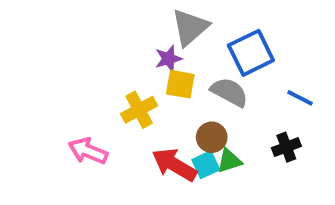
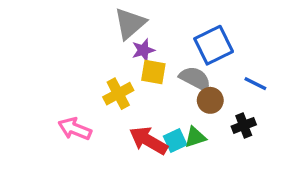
gray triangle: (190, 27) -> (130, 23), moved
brown circle: (212, 137) -> (210, 100), moved

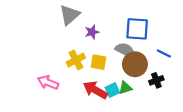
gray triangle: (130, 23) -> (70, 15), moved
blue square: (214, 45) -> (137, 29), turned 30
yellow square: (153, 72) -> (98, 62), moved
brown circle: (210, 100) -> (135, 64), size x1.5

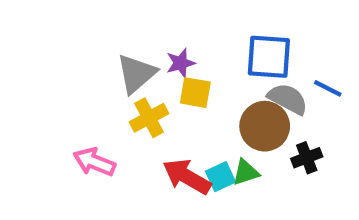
gray triangle: (70, 15) -> (136, 74), moved
gray semicircle: (125, 50) -> (288, 99), moved
blue line: (164, 54) -> (328, 88), moved
yellow square: (98, 62) -> (195, 93), moved

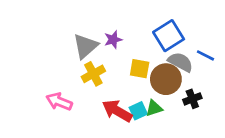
blue square: (269, 57) -> (169, 36), turned -36
yellow square: (195, 93) -> (140, 69), moved

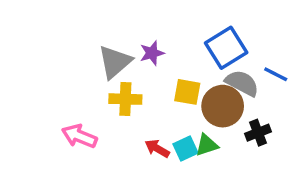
yellow cross: (93, 74) -> (125, 99), turned 30
red arrow: (117, 111) -> (157, 149), size x0.6

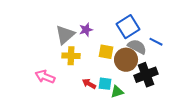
black cross: (258, 133) -> (146, 75), size x1.6
green triangle: (207, 145) -> (117, 92), moved
cyan square: (185, 149) -> (105, 84), turned 32

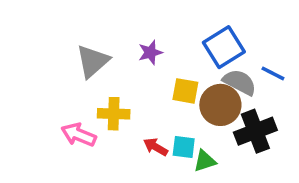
gray triangle: (65, 35) -> (93, 61), moved
yellow cross: (71, 56) -> (114, 114), moved

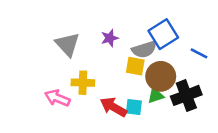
gray triangle: (93, 61) -> (67, 44), turned -32
gray semicircle: (240, 82) -> (144, 50), moved, turned 135
red arrow: (156, 147) -> (113, 107), size x1.5
green triangle: (205, 161) -> (156, 95), moved

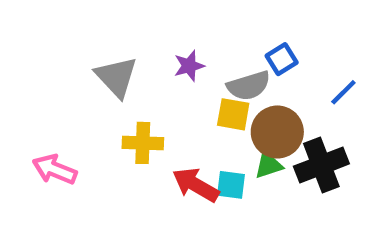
blue square: (163, 34) -> (282, 59), size x0.6
blue line: (199, 53) -> (343, 92), turned -72
pink arrow: (57, 98) -> (55, 169), moved

